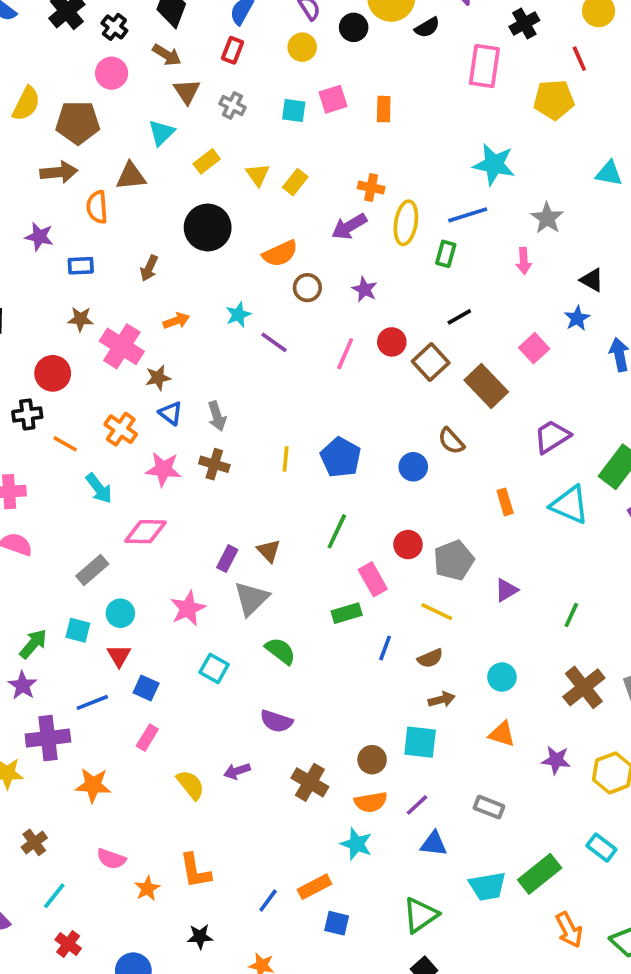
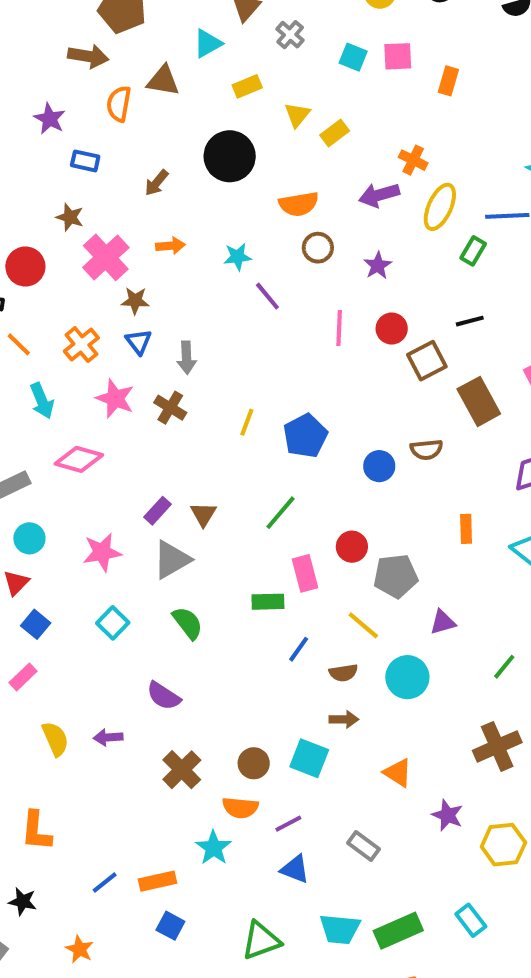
pink line: (345, 354) -> (339, 328), turned -36
brown semicircle: (451, 441) -> (426, 450), turned -68
cyan circle: (502, 677) -> (407, 677), moved, size x1.4

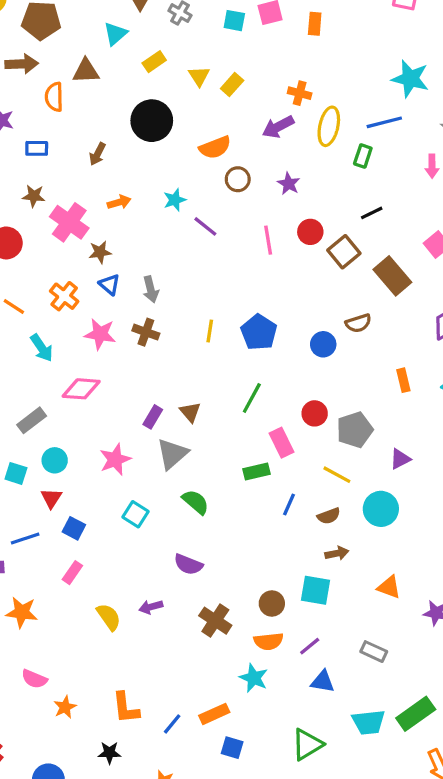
orange L-shape: (36, 831) -> (126, 708), moved

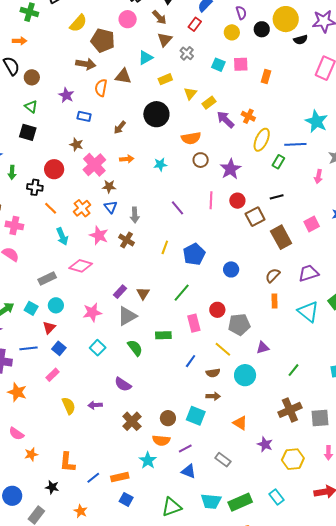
purple arrow: (278, 127) -> (226, 120), moved, turned 60
purple star: (289, 184) -> (230, 169), size x1.5
purple line: (205, 226) -> (177, 208), moved
brown semicircle: (358, 323) -> (273, 275), moved, turned 140
green rectangle: (257, 472) -> (163, 335), moved

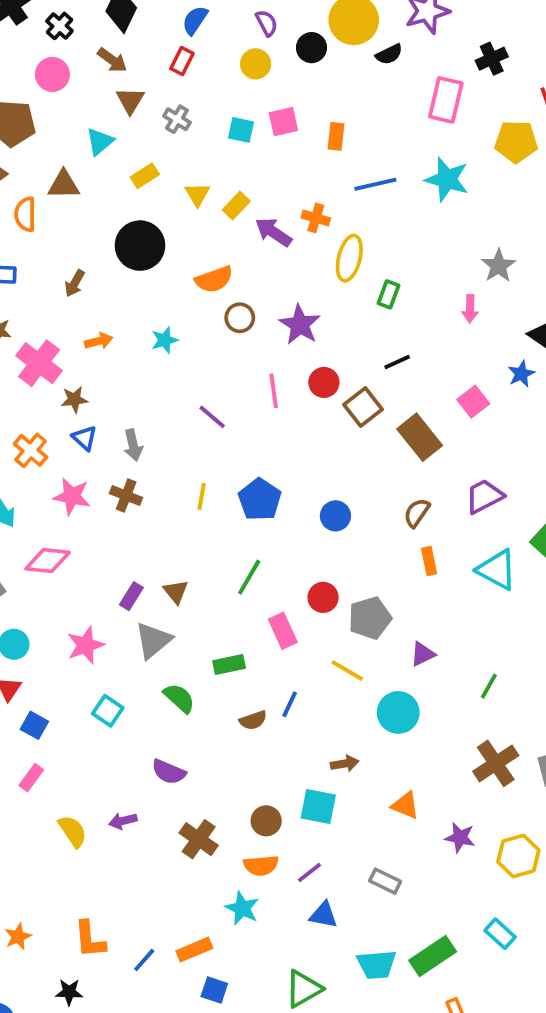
cyan star: (316, 121) -> (447, 179), moved
blue line: (295, 144) -> (375, 184), moved
brown semicircle: (213, 373) -> (253, 720), moved

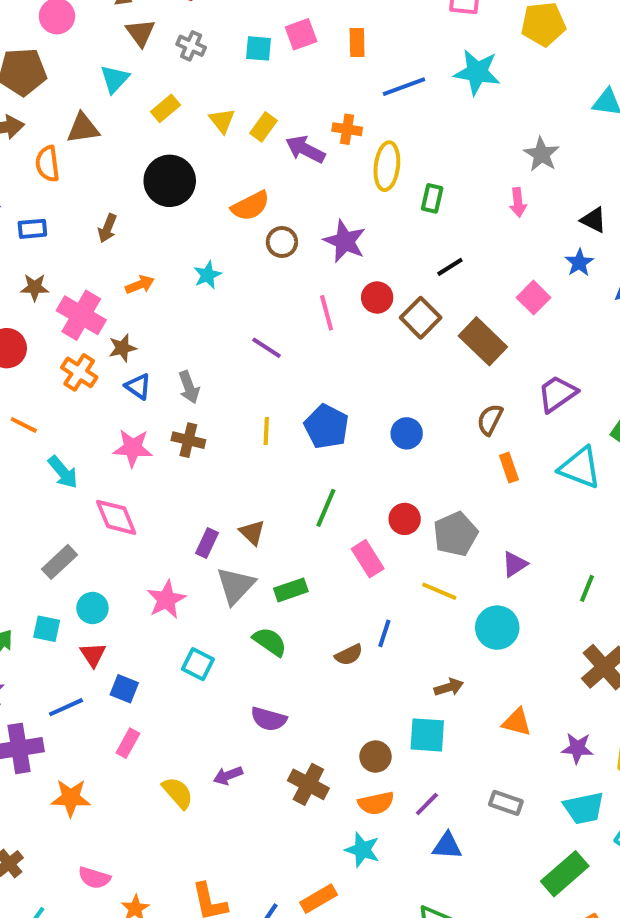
orange cross: (31, 450) -> (79, 372), moved
pink diamond: (48, 561) -> (116, 517), turned 69
green rectangle: (229, 664) -> (291, 590), moved
cyan trapezoid: (377, 964) -> (584, 808), moved

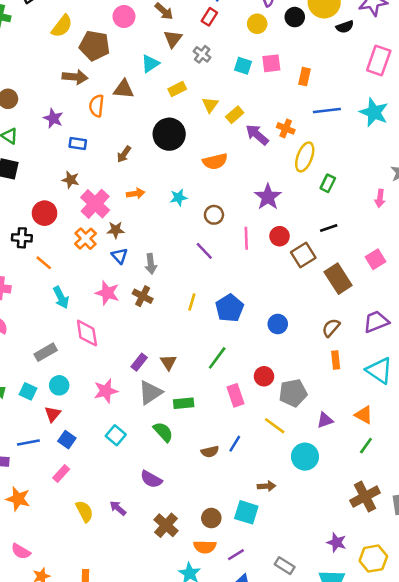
brown circle: (282, 242) -> (214, 215), moved
orange triangle: (517, 722) -> (364, 415), moved
purple arrow: (228, 776) -> (118, 508), turned 48

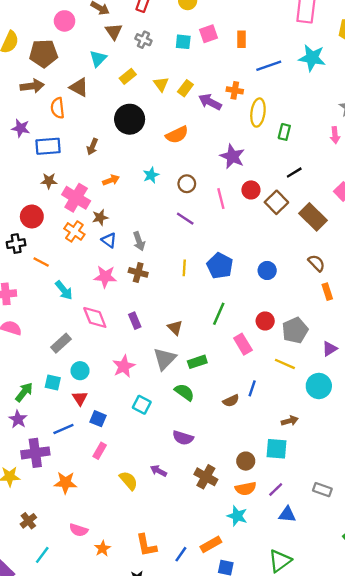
brown triangle: (124, 89) -> (79, 87), turned 36
blue rectangle: (78, 144) -> (48, 146), size x1.5
brown semicircle: (331, 328) -> (316, 263), turned 108
purple rectangle: (139, 362) -> (135, 321), moved, turned -49

